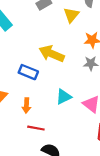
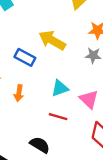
red line: (36, 128) -> (58, 117), moved

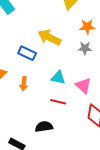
cyan triangle: (60, 88) -> (58, 78), turned 35
black semicircle: (40, 145) -> (44, 127), turned -36

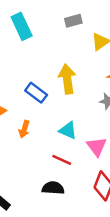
yellow arrow: (49, 37) -> (67, 79), turned 45
black semicircle: (44, 127) -> (53, 188), moved

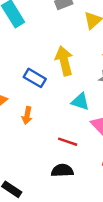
cyan triangle: (68, 130) -> (80, 102), moved

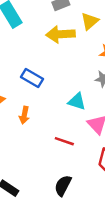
yellow arrow: (64, 61) -> (60, 34), moved, turned -80
black semicircle: (62, 170) -> (63, 186), moved, turned -60

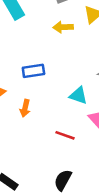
yellow arrow: (60, 34) -> (63, 27), size x0.7
blue rectangle: (32, 78) -> (33, 71), turned -40

